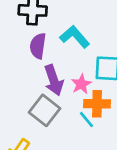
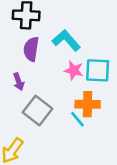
purple arrow: (54, 80) -> (19, 82), moved, size x0.6
pink star: (81, 84) -> (74, 70), moved, turned -30

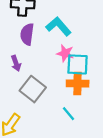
cyan square: (98, 70) -> (78, 64), moved
cyan line: (78, 119) -> (69, 114), moved

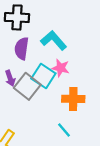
cyan square: (78, 64) -> (43, 76), moved, turned 30
gray square: (33, 89) -> (27, 86), moved

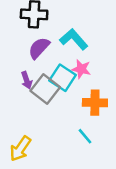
purple semicircle: (22, 48) -> (39, 48), turned 35

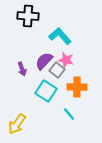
purple semicircle: (39, 48) -> (44, 61), moved
cyan square: (63, 78) -> (46, 91), moved
gray square: (45, 89) -> (57, 70), moved, size x0.7

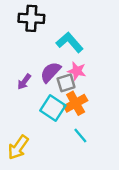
purple arrow: (22, 69) -> (24, 82), turned 56
gray square: (57, 70) -> (66, 83), turned 35
orange cross: (77, 87) -> (76, 103), moved, turned -30

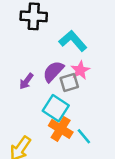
pink star: (77, 71) -> (80, 70), turned 30
orange cross: (76, 103) -> (61, 129), moved, turned -30

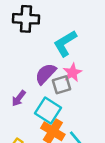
cyan L-shape: (73, 41) -> (65, 43), turned -80
purple arrow: (26, 81) -> (19, 98), moved

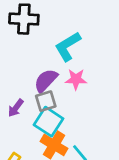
pink star: (72, 73) -> (76, 79), turned 30
gray square: (61, 85) -> (46, 101), moved

